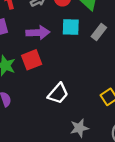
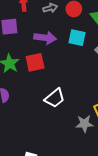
gray star: (79, 128) -> (84, 124), moved

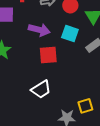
red square: (35, 62) -> (48, 55), moved

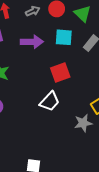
red square: (48, 55) -> (60, 73), moved

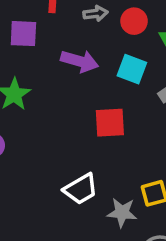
white trapezoid: (50, 101) -> (81, 189), moved

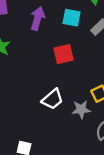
purple arrow: (80, 61) -> (38, 18), turned -80

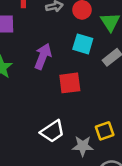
purple arrow: (38, 18) -> (43, 56), moved

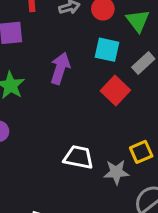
red square: (70, 83) -> (115, 91), moved, turned -35
white trapezoid: (52, 131) -> (79, 157), turned -130

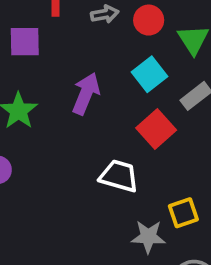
cyan square: (107, 50) -> (150, 74), turned 35
white trapezoid: (79, 157) -> (119, 176), moved

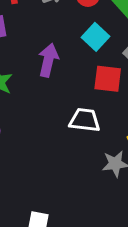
red square: (156, 129) -> (108, 79), turned -32

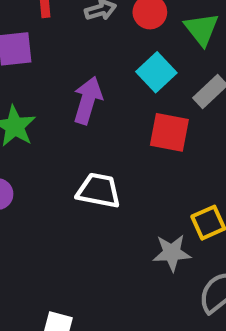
white trapezoid: (85, 120) -> (99, 191), moved

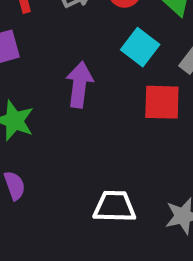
white trapezoid: (99, 191) -> (114, 207), moved

